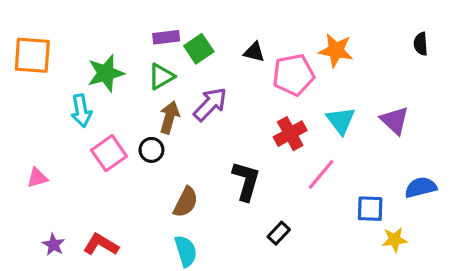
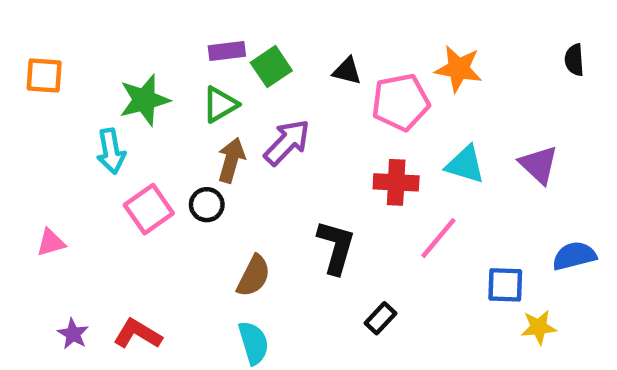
orange square: (32, 55) -> (44, 75), size x0.7
cyan triangle: (341, 121) -> (465, 165), turned -36
red cross: (290, 134) -> (396, 182), turned 32

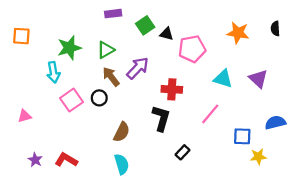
purple rectangle: (227, 51) -> (113, 14), moved
green square: (271, 67) -> (145, 25), moved
orange star: (458, 69) -> (238, 33), moved
brown arrow: (231, 160) -> (111, 77), turned -54
red cross: (396, 182) -> (172, 89), moved

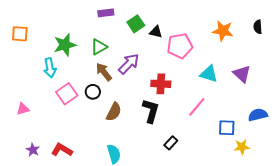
brown semicircle: (122, 132) -> (114, 112), moved

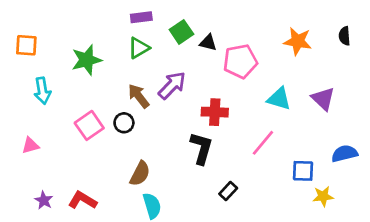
green triangle: (99, 47) -> (139, 48), moved
cyan arrow: (50, 68) -> (42, 91), moved
brown semicircle: (114, 112) -> (140, 174), moved

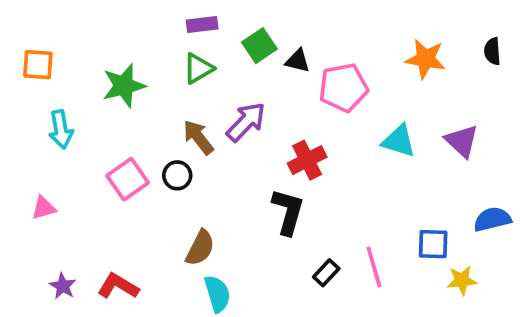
red cross: (215, 112) -> (307, 160), turned -30
pink line: (263, 143) -> (374, 267), moved, turned -56

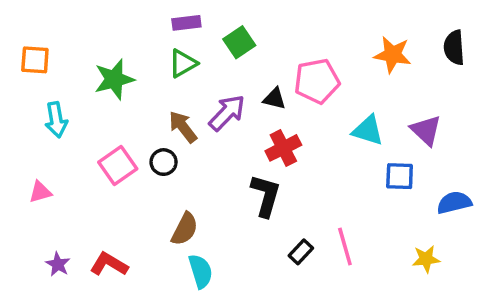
black semicircle: (492, 51) -> (454, 48), size x1.4
black triangle: (298, 61) -> (275, 99), moved
blue square: (433, 244) -> (400, 176), moved

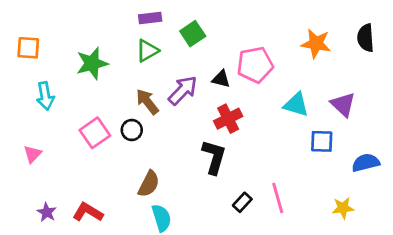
pink triangle: (40, 192) -> (33, 154), turned -30

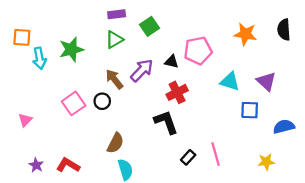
cyan arrow: (45, 96) -> (39, 58), moved
black L-shape: (214, 157) -> (166, 122), turned -36

